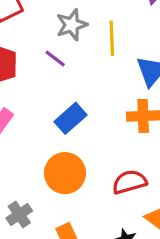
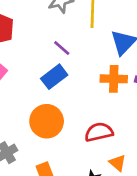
purple line: (55, 58) -> (62, 48), moved

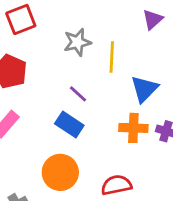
blue rectangle: (54, 77) -> (69, 125), turned 70

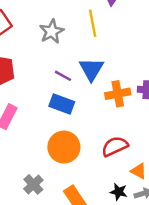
yellow line: (112, 57) -> (93, 23), moved
blue triangle: (144, 89) -> (91, 69), moved

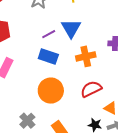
purple line: (63, 76) -> (49, 34), turned -56
orange cross: (118, 94) -> (86, 56), moved

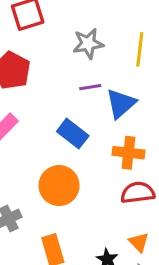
purple line: (49, 34) -> (90, 87), moved
red semicircle: (91, 89) -> (138, 193), moved

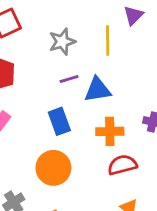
blue triangle: (121, 104) -> (98, 90), turned 40
blue rectangle: (73, 134) -> (59, 121), turned 40

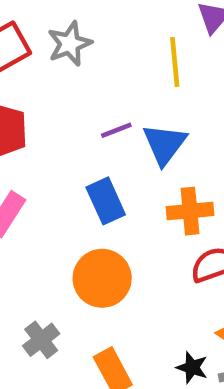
gray star: (62, 42) -> (70, 44), moved
blue triangle: (98, 90) -> (165, 144), turned -40

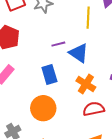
blue triangle: (165, 144) -> (79, 53), turned -40
orange cross: (190, 211) -> (86, 84), turned 30

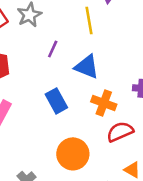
purple line: (58, 44) -> (53, 49), moved, turned -40
orange circle: (43, 108) -> (73, 154), moved

